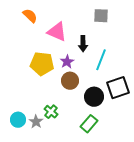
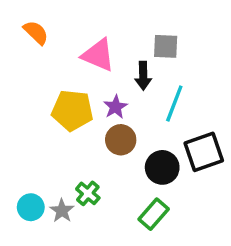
orange semicircle: (30, 16) -> (36, 33), moved
gray square: (101, 16) -> (166, 46), moved

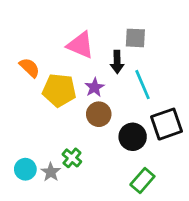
orange semicircle: (36, 33) -> (30, 68), moved
cyan line: (174, 103) -> (142, 85), turned -44
green rectangle: (154, 214) -> (142, 181), moved

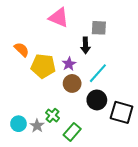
pink triangle: (80, 45) -> (59, 18), moved
cyan line: (142, 85) -> (98, 73), moved, turned 65
black square: (166, 124) -> (122, 112), moved, turned 35
green rectangle: (142, 181) -> (72, 132), moved

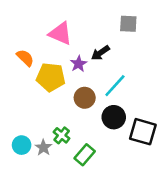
pink triangle: (59, 18) -> (60, 33), moved
gray square: (99, 28) -> (128, 24), moved
black arrow: (85, 45) -> (100, 53), turned 56
purple star: (69, 64) -> (79, 64), moved

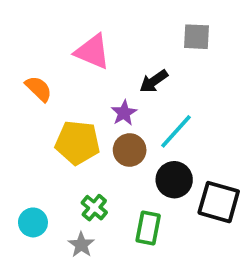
purple star: (79, 64) -> (124, 113), moved
yellow pentagon: (51, 77) -> (78, 143), moved
gray star: (43, 147) -> (81, 245), moved
green rectangle: (85, 155) -> (148, 228), moved, turned -30

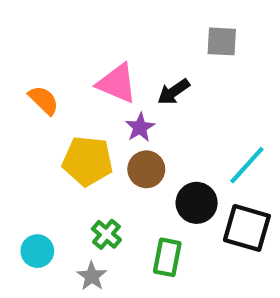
pink triangle: (92, 52) -> (117, 83), moved
cyan line: (176, 131) -> (247, 165), moved

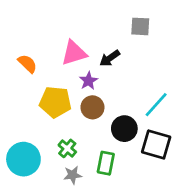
pink triangle: (117, 83) -> (74, 53), turned -40
cyan circle: (37, 251) -> (23, 159), size x1.6
gray star: (92, 276) -> (73, 175), moved, turned 30

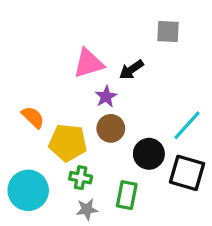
orange semicircle: (27, 64) -> (33, 117), moved
yellow pentagon: (55, 102) -> (68, 143), moved
green cross: (67, 148) -> (81, 178), turned -30

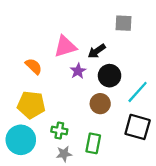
orange semicircle: (33, 117) -> (34, 66), moved
brown circle: (111, 128) -> (100, 104), moved
yellow pentagon: (68, 143) -> (31, 105), moved
black circle: (149, 154) -> (110, 76), moved

